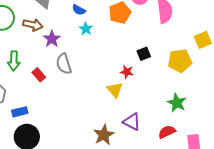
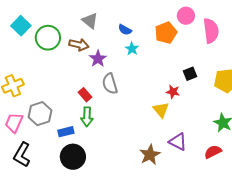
green arrow: (14, 61) -> (87, 117), moved

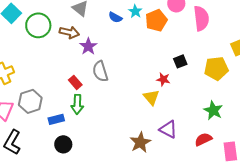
cyan star: (132, 49) -> (135, 11), moved
black circle: (73, 157) -> (63, 144), size x0.7

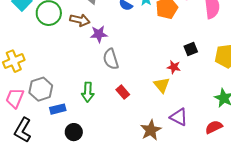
purple star: (88, 46) -> (99, 34), turned 30
red rectangle: (75, 82) -> (123, 92), moved
blue rectangle: (56, 119) -> (58, 109), moved

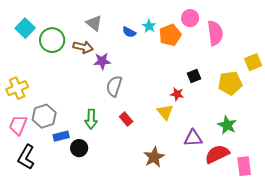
gray semicircle: (111, 59) -> (114, 86), turned 35
purple triangle: (179, 117) -> (193, 138), moved, turned -30
red semicircle: (214, 127) -> (217, 154), size x1.4
black circle: (74, 132) -> (79, 148), moved

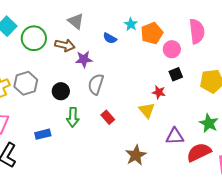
pink circle: (190, 18) -> (172, 49), moved
blue semicircle: (129, 32) -> (110, 38), moved
gray hexagon: (44, 116) -> (26, 83), moved
black circle: (79, 148) -> (61, 91), moved

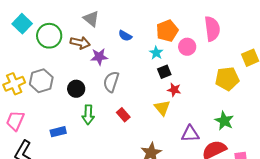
cyan star: (131, 24) -> (156, 53), moved
black square: (176, 74) -> (164, 72), moved

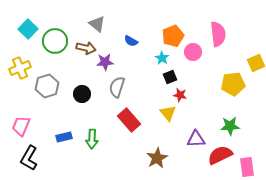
yellow cross: (14, 84) -> (20, 68), moved
green arrow: (88, 115) -> (92, 139), moved
red rectangle: (123, 115) -> (129, 120), size x1.6
green star: (224, 121) -> (230, 126), turned -30

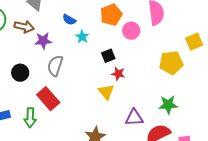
cyan star: (162, 58) -> (82, 37), moved
red rectangle: (129, 120) -> (48, 99), moved

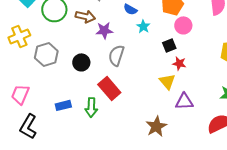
pink circle: (131, 31) -> (183, 25), moved
purple triangle: (134, 118) -> (184, 101), moved

